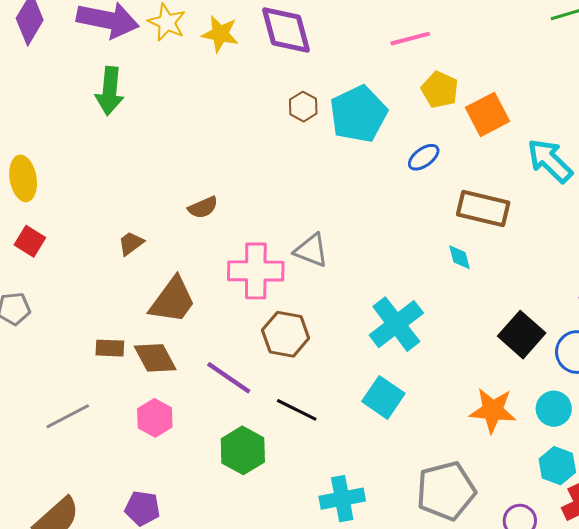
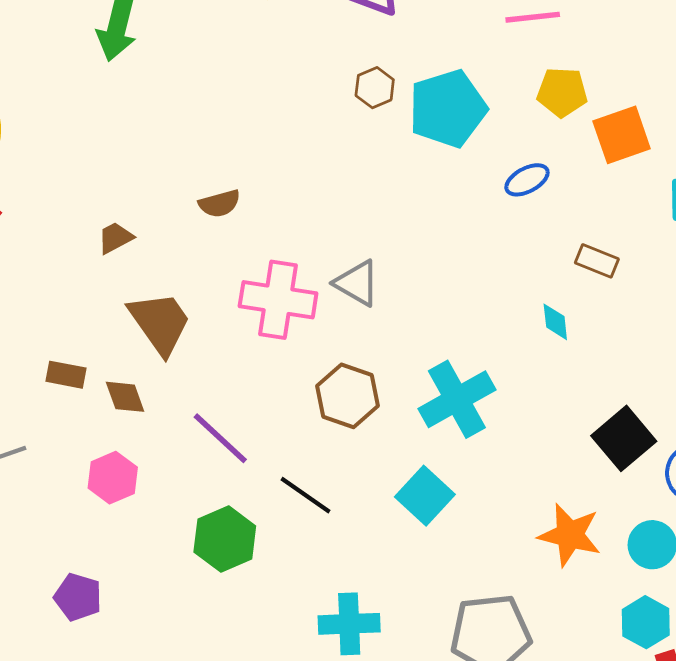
yellow pentagon: (440, 90) -> (562, 92), turned -30
brown rectangle: (483, 209) -> (597, 261), size x0.6
brown trapezoid: (173, 300) -> (160, 323), turned -80
brown hexagon: (286, 334) -> (348, 396), moved
brown diamond: (155, 358) -> (125, 397), size x0.7

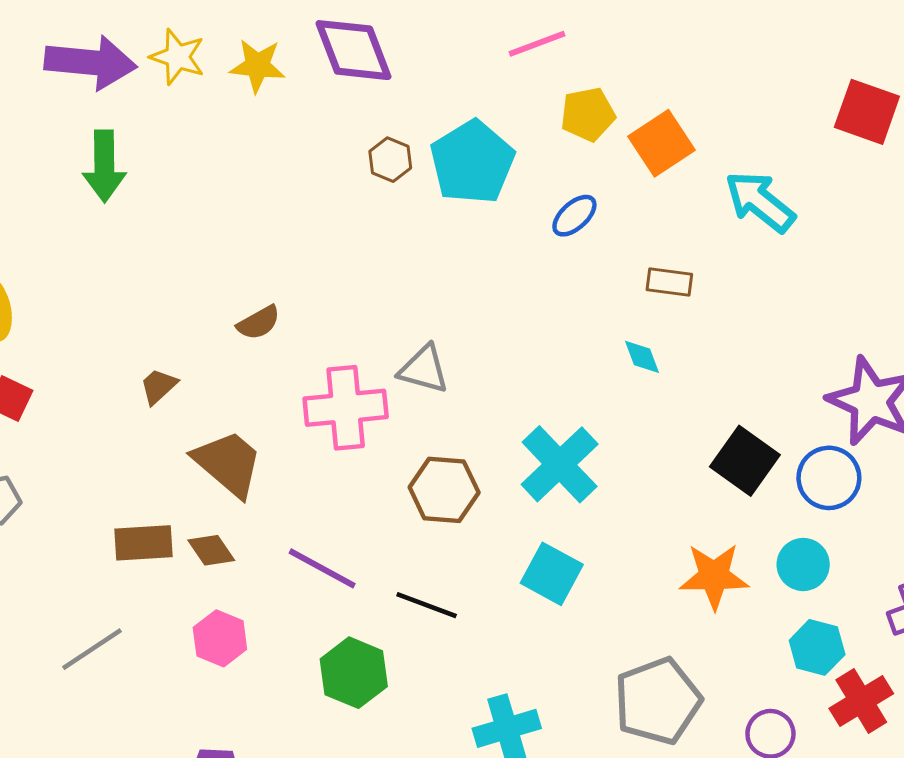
brown rectangle: (66, 375) -> (143, 543), size x1.4

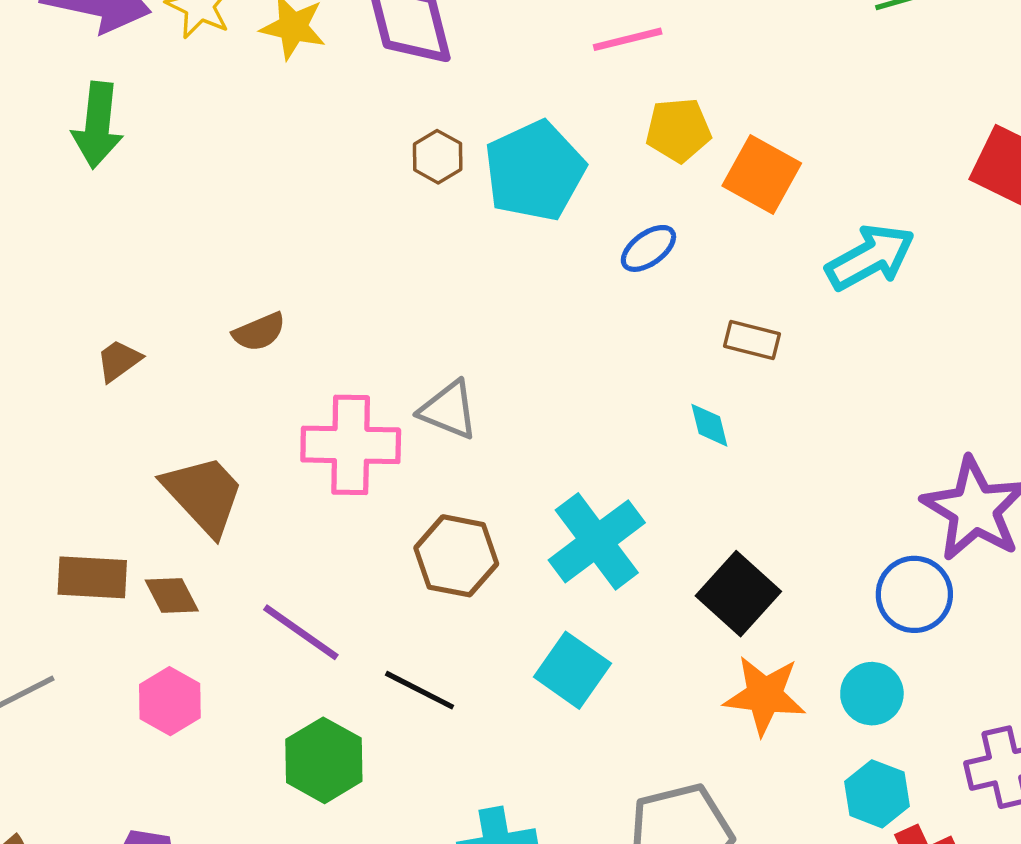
orange square: (662, 143) -> (762, 174), turned -34
cyan arrow: (760, 202) -> (870, 257), turned 106
brown trapezoid: (159, 386) -> (119, 361), moved
black square: (745, 461) -> (738, 594), moved

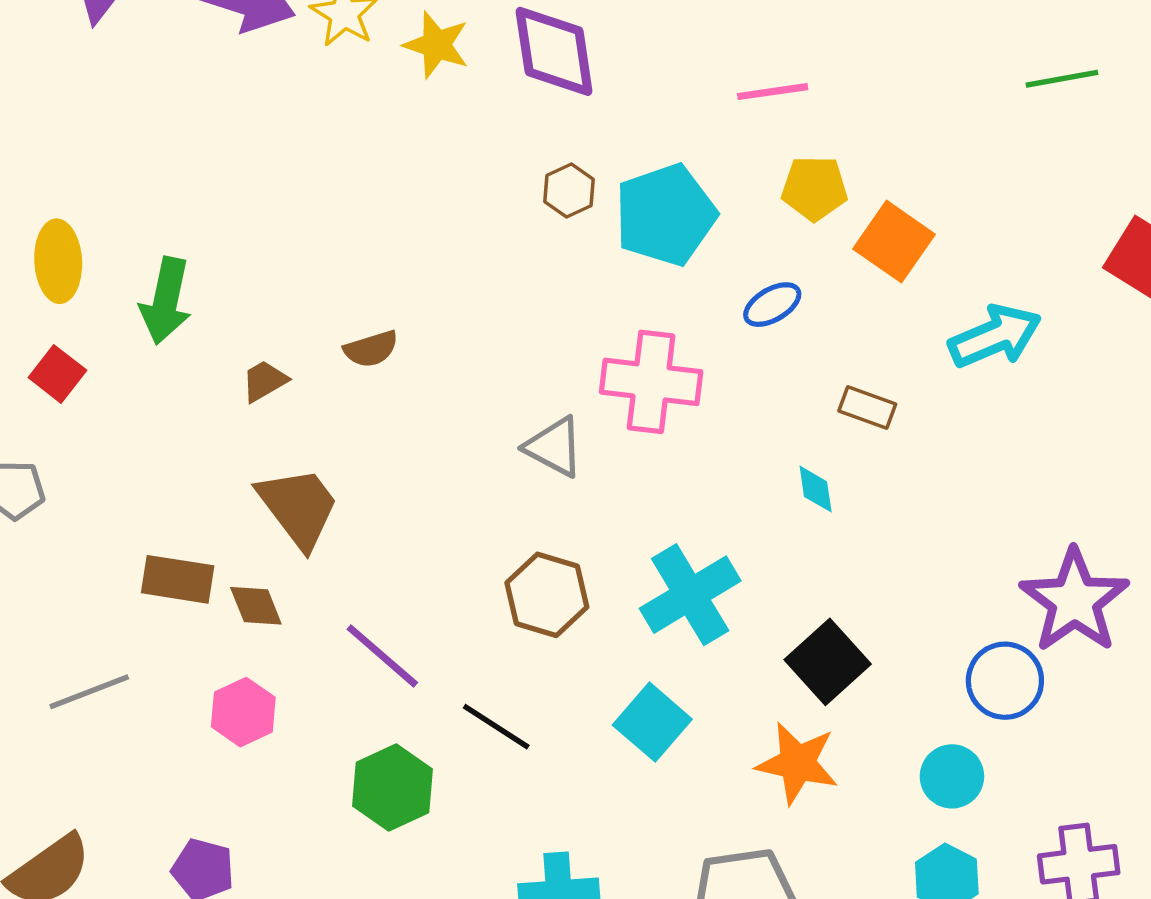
green arrow: (98, 125) -> (166, 301), moved
brown trapezoid: (119, 361) -> (264, 381), moved
pink cross: (351, 445) -> (651, 382), moved
orange star: (765, 695) -> (797, 763), moved

